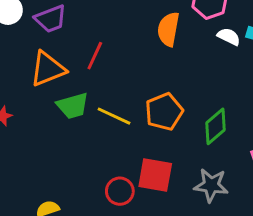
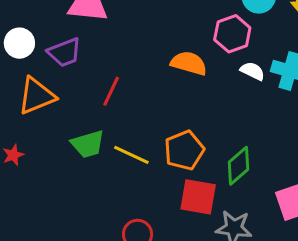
orange semicircle: (168, 29) -> (189, 63), turned 96
orange triangle: (48, 69) -> (37, 96), moved
red square: (155, 175) -> (198, 197), moved

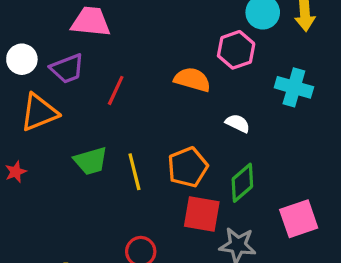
white semicircle: (253, 71) -> (238, 123), moved
red line: (111, 91) -> (116, 90), moved
yellow line: (131, 155) -> (134, 172), turned 51

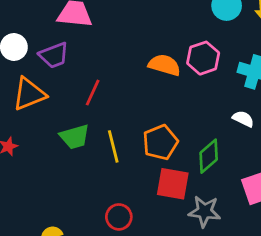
pink hexagon: (236, 50) -> (203, 58), moved
red line: (116, 90) -> (93, 93), moved
white semicircle: (238, 123) -> (243, 119), moved

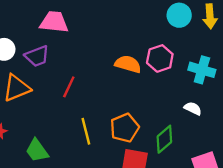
green trapezoid: (75, 137) -> (37, 151), moved, turned 70

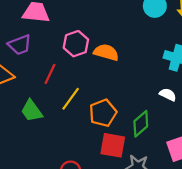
pink hexagon: (160, 58) -> (76, 44), moved
yellow line: (86, 131) -> (71, 99), moved, turned 50
green trapezoid: (37, 151) -> (32, 111), moved

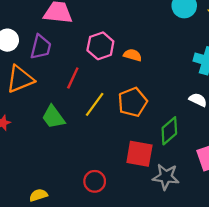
purple trapezoid: (20, 45) -> (41, 47), turned -55
orange semicircle: (106, 52) -> (133, 55), size x0.7
orange pentagon: (103, 113) -> (133, 102), moved

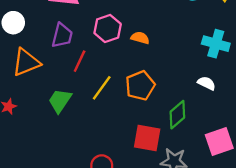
purple trapezoid: (41, 47) -> (62, 35), moved
green trapezoid: (53, 117) -> (60, 101), turned 70

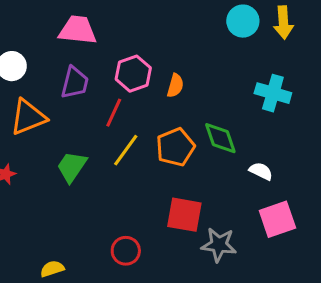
orange semicircle: (140, 38) -> (175, 86), turned 90
red line: (80, 61) -> (114, 113), moved
white semicircle: (206, 83) -> (261, 171), moved
green diamond: (177, 115) -> (220, 138), moved, turned -68

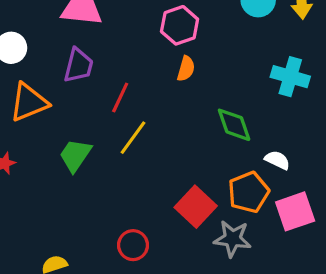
pink hexagon: (133, 74) -> (180, 25), moved
orange pentagon: (175, 147) -> (249, 192), moved
red square: (184, 215) -> (196, 207), turned 33

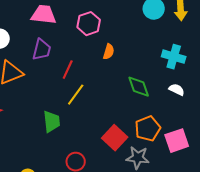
pink hexagon: (180, 25) -> (89, 24), moved
green trapezoid: (75, 155) -> (52, 122), moved, turned 140
white semicircle: (277, 160) -> (177, 90), moved

